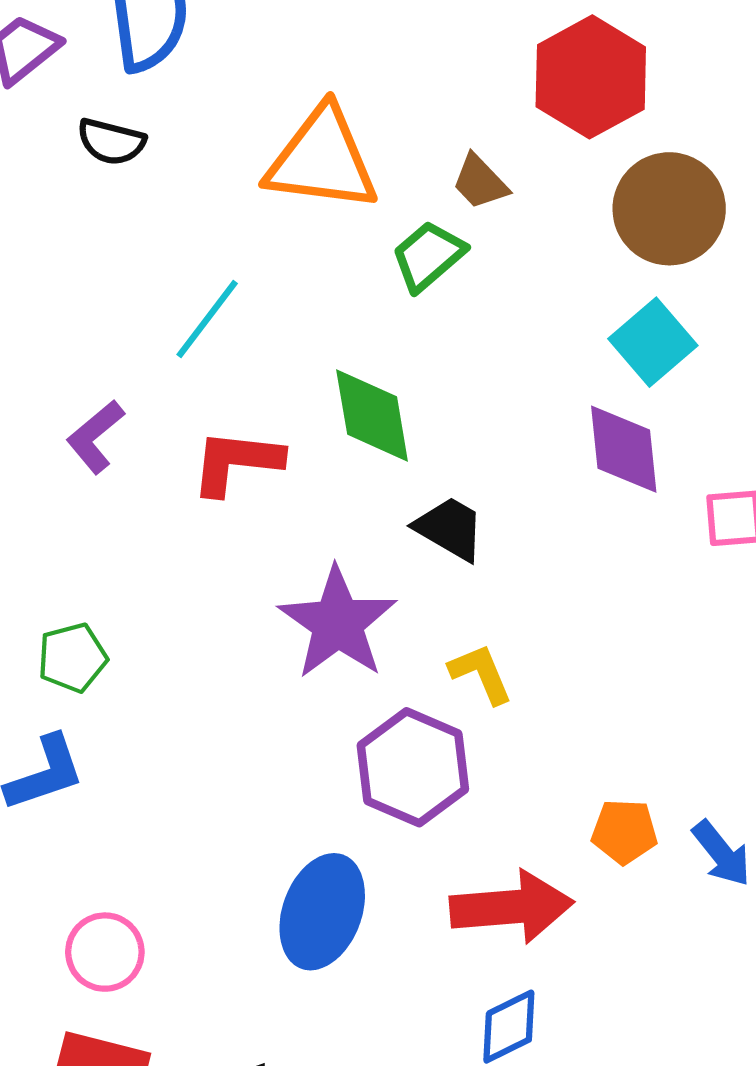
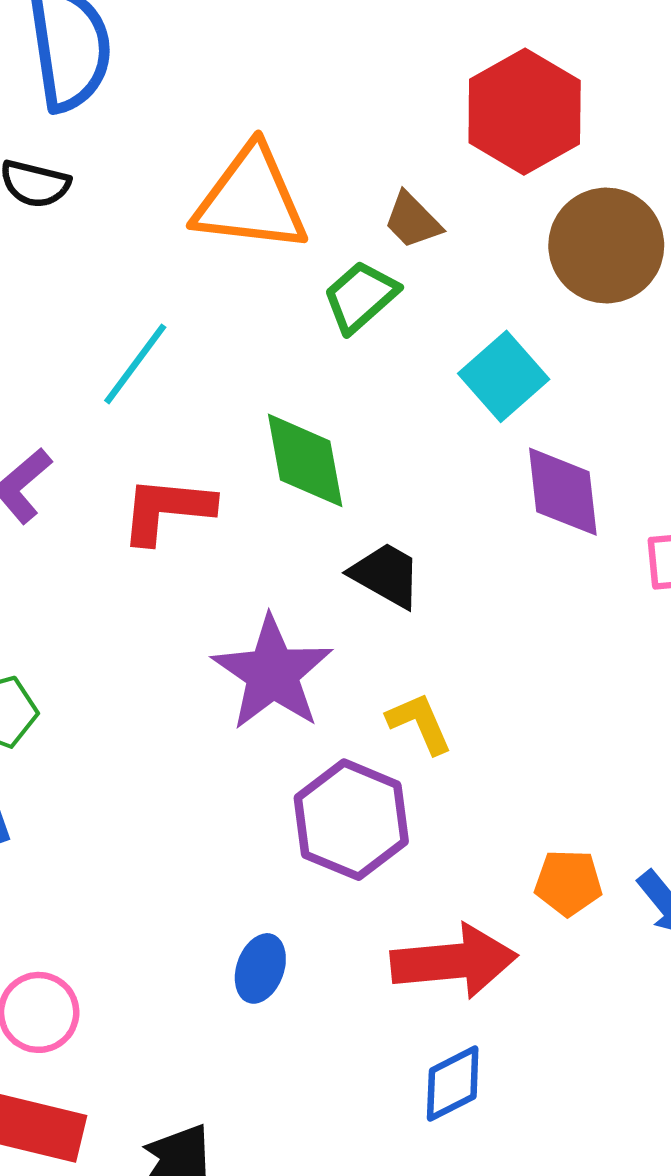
cyan square: (653, 342) -> (504, 376), moved
blue ellipse: (322, 912) -> (260, 968), size x0.6

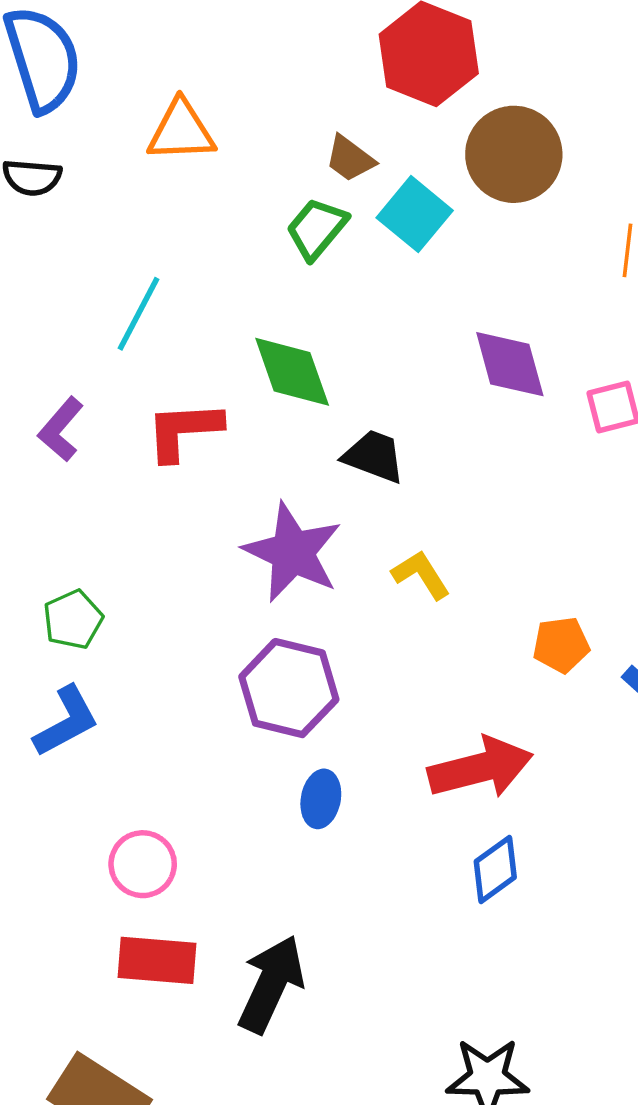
orange triangle: (251, 200) -> (181, 131), moved, size x0.7
cyan square: (504, 376) -> (415, 214), moved
purple hexagon: (351, 820) -> (289, 688), moved
orange pentagon: (568, 883) -> (561, 645), moved

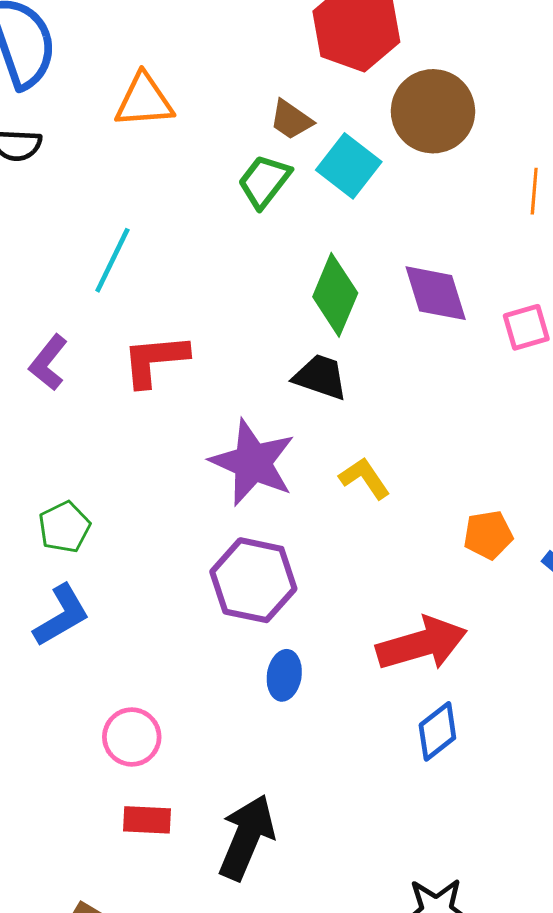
green diamond: (292, 372) -> (335, 295), moved, turned 44
red rectangle: (157, 960) -> (147, 820), size x0.7

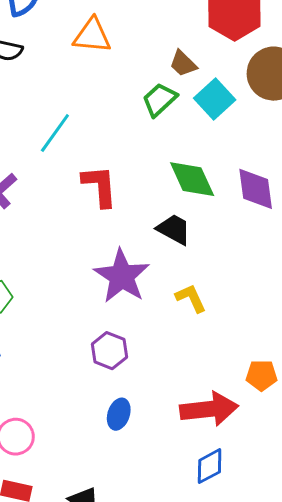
green diamond: (335, 295) -> (192, 179), turned -57
red L-shape: (155, 360) -> (100, 186), moved, turned 81
orange pentagon: (488, 535) -> (262, 375), moved
purple hexagon: (253, 580) -> (109, 351), size x0.7

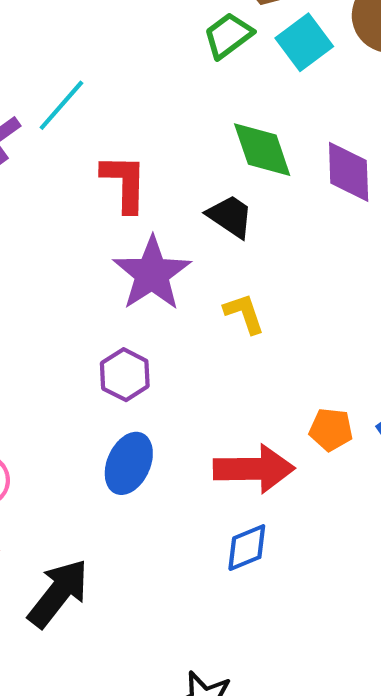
cyan line: (55, 133) -> (61, 105), moved
red L-shape: (100, 186) -> (124, 183), moved
blue ellipse: (119, 414) -> (129, 463), size x1.4

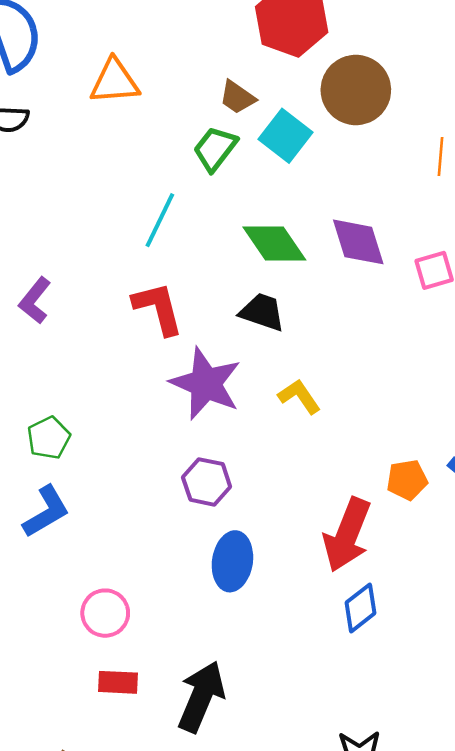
cyan line: (61, 105) -> (160, 220), moved
red arrow: (254, 469) -> (347, 535), turned 128

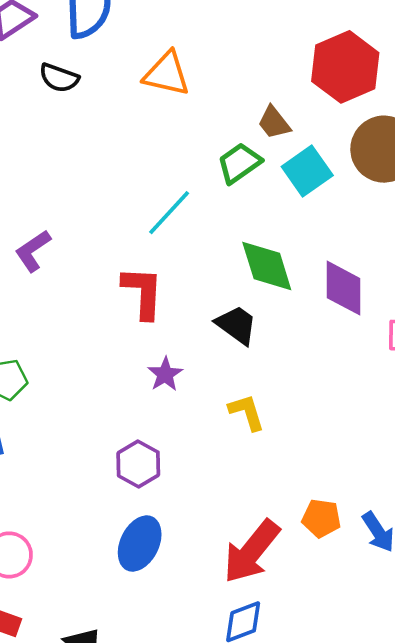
purple star: (206, 384) -> (165, 374), size x0.5

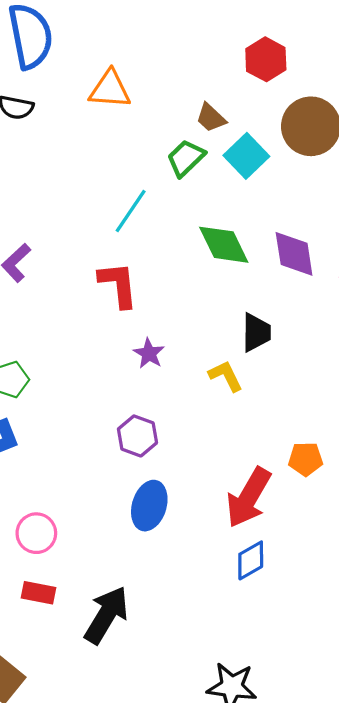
red hexagon: (345, 67) -> (266, 59), size x0.7
black trapezoid: (237, 325) -> (256, 332), moved, turned 63

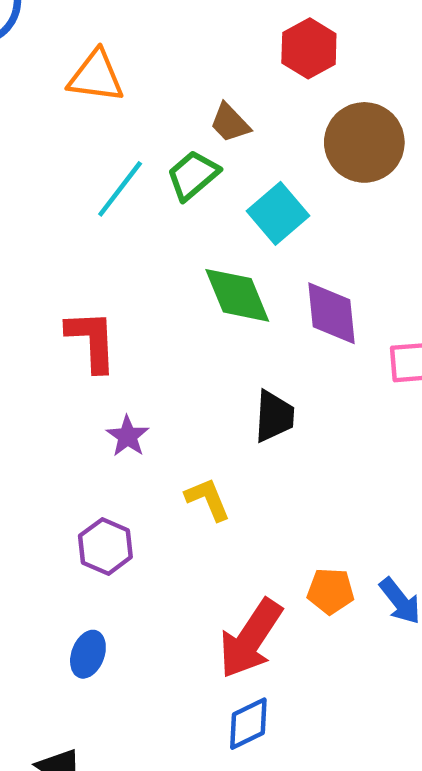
cyan square: (246, 156) -> (278, 213), moved
cyan line: (131, 211) -> (120, 189), moved
yellow L-shape: (226, 376) -> (208, 499), moved
blue ellipse: (149, 506) -> (88, 654), moved, size x0.7

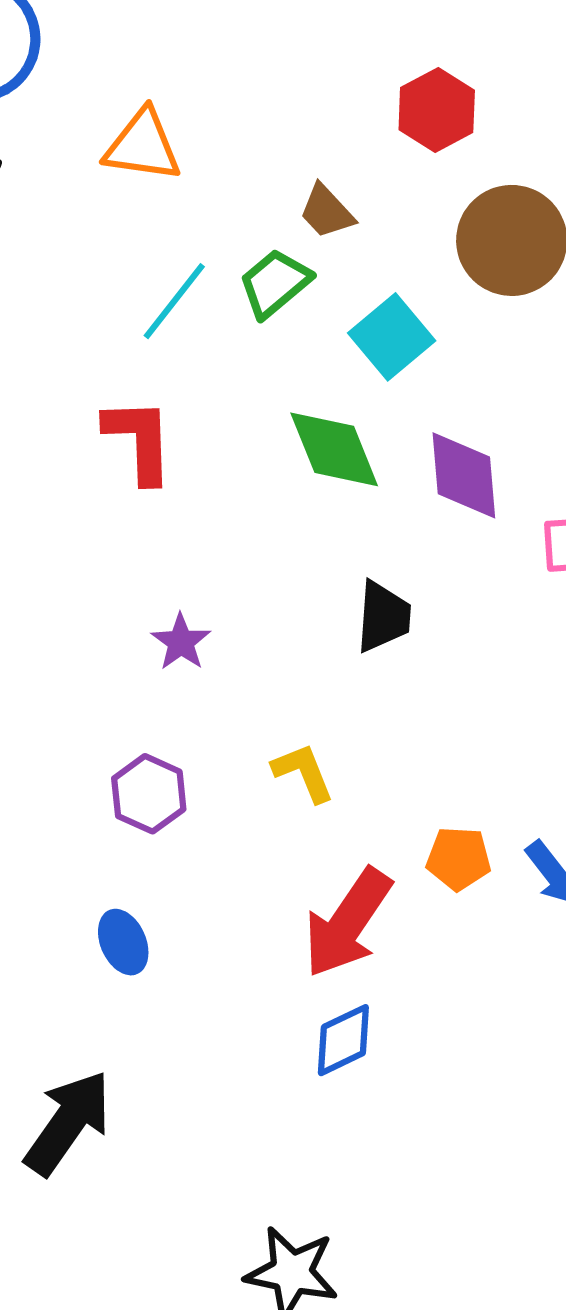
red L-shape: (92, 341) -> (139, 440), moved
yellow L-shape: (208, 499) -> (303, 773), moved
blue ellipse: (88, 654) -> (123, 942), turned -45

